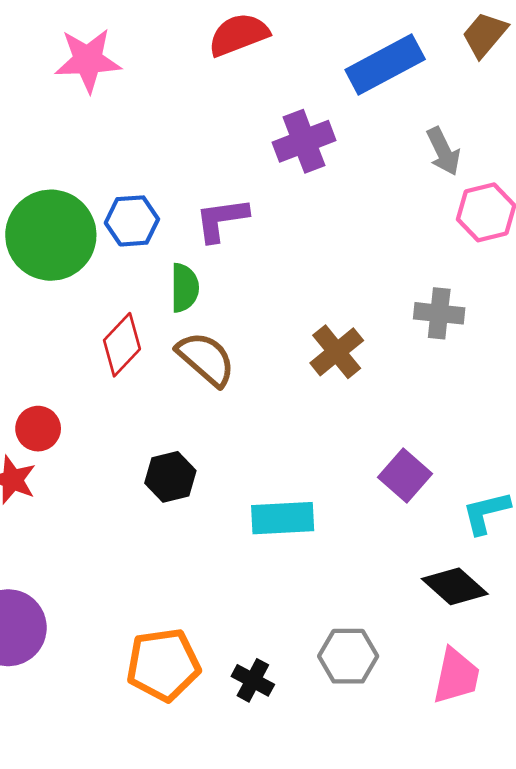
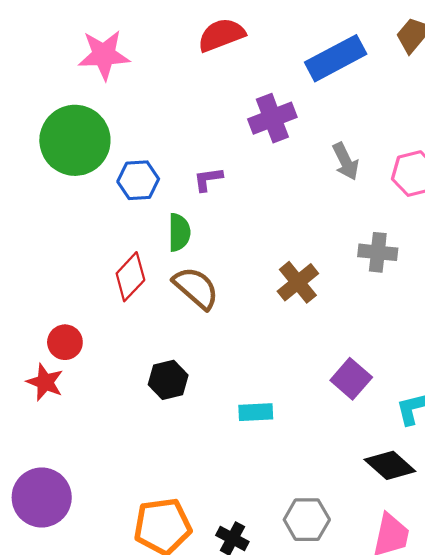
gray arrow: (443, 151) -> (346, 161), moved
purple L-shape: (222, 219) -> (208, 179), size x0.7
green circle: (51, 235) -> (75, 140), moved
cyan rectangle: (283, 518) -> (256, 412), size x0.7

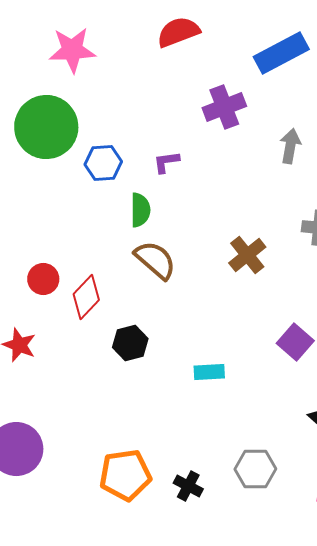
gray arrow: (346, 161) -> (290, 146), turned -144
red diamond: (130, 277) -> (86, 297), moved
red circle: (65, 342) -> (43, 279), moved

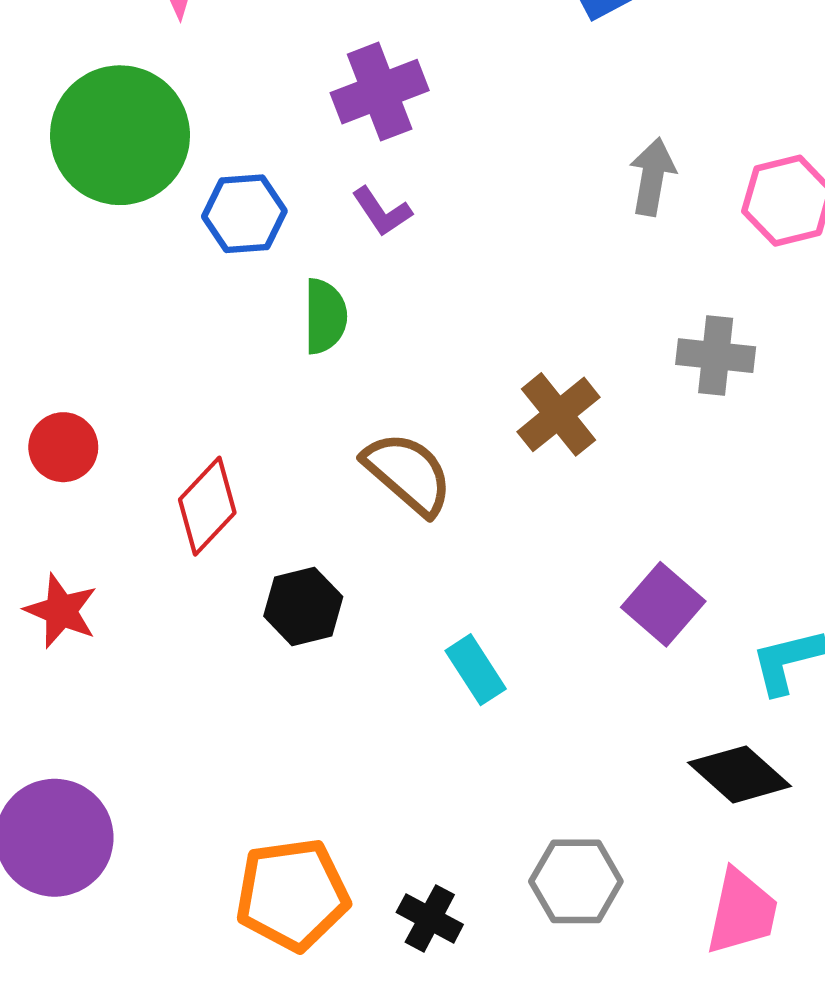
purple cross: (224, 107) -> (380, 92), moved
purple L-shape: (166, 162) -> (382, 212), turned -116
brown semicircle: (155, 260) -> (408, 473), moved
red circle: (43, 279) -> (63, 447), moved
cyan rectangle: (209, 372) -> (476, 670), turned 60

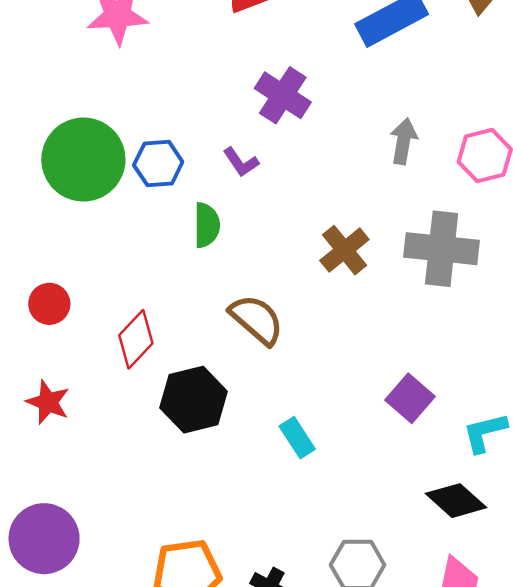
purple cross: (380, 92) -> (283, 95), moved, turned -36
green circle: (120, 135) -> (83, 160), moved
gray cross: (716, 356) -> (442, 249), size x1.6
brown cross: (559, 414) -> (344, 250), moved
black hexagon: (303, 606) -> (194, 400), size x1.4

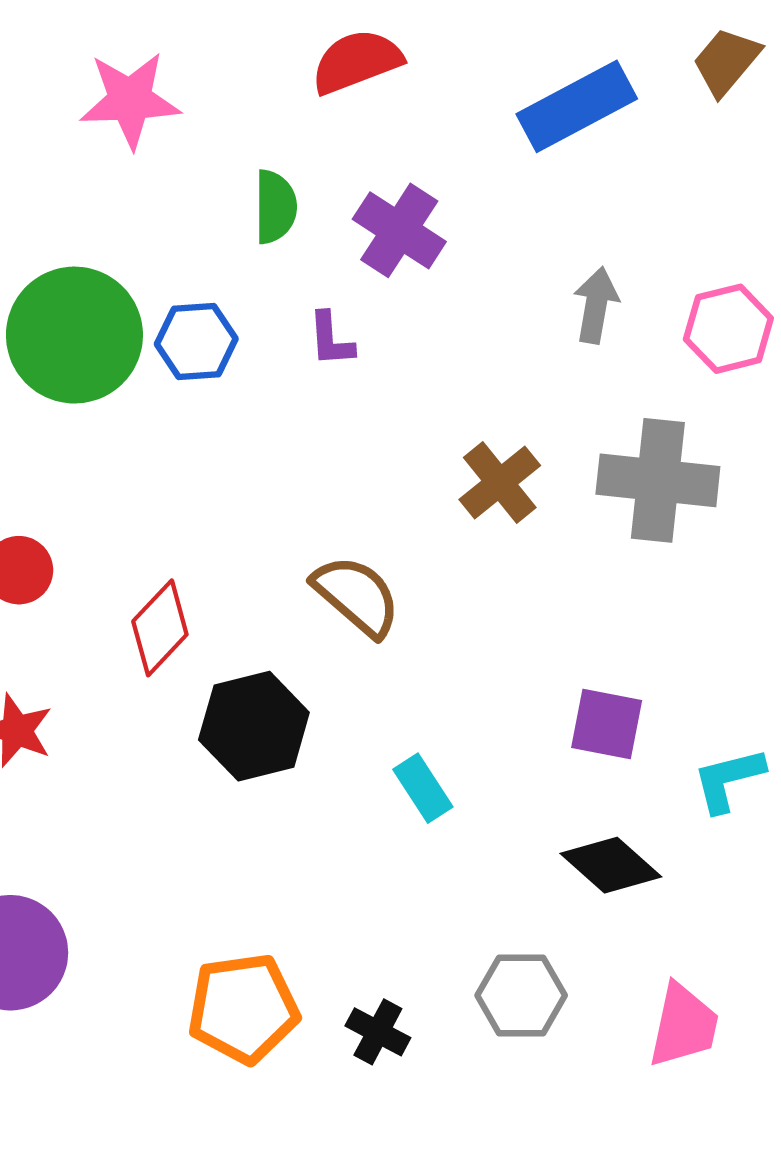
purple L-shape: (241, 162) -> (331, 339), turned 30
green semicircle: (207, 225) -> (275, 207), moved
purple square: (410, 398) -> (607, 724), turned -30
black diamond: (456, 501) -> (611, 865), moved

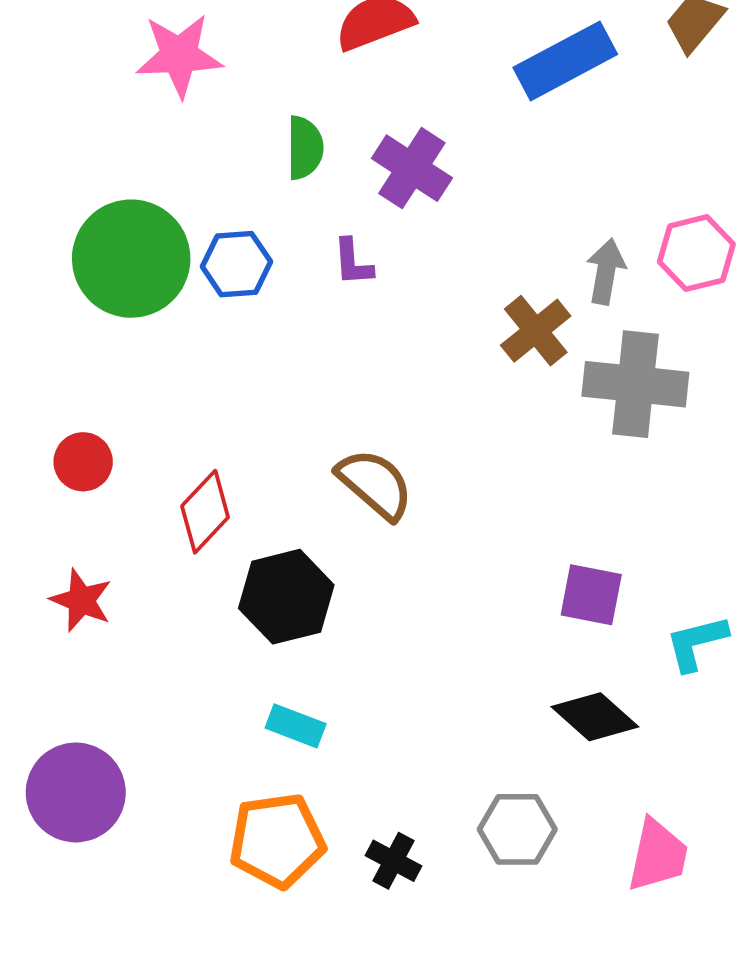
gray arrow: (596, 305) -> (606, 272), moved
brown cross: (500, 483) -> (536, 331), moved
cyan rectangle: (423, 788) -> (296, 726), moved, turned -36

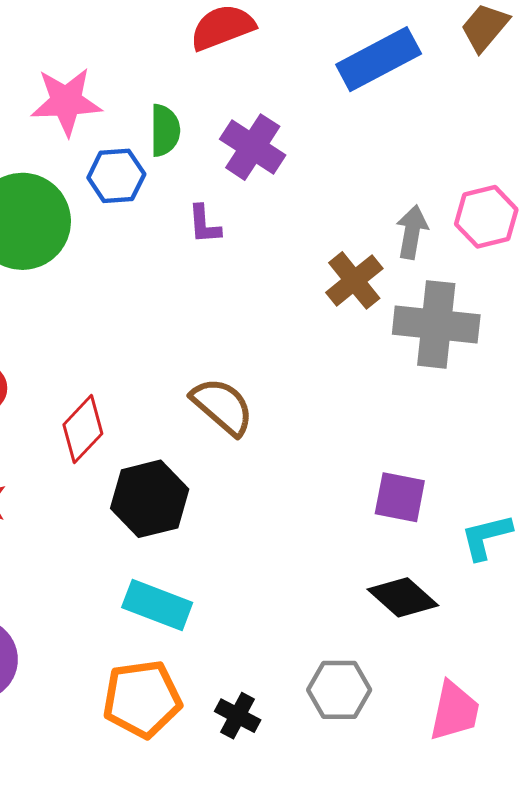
pink star: (179, 55) -> (66, 102), moved
blue hexagon: (236, 264) -> (116, 176), moved
cyan rectangle: (296, 726) -> (157, 605), size x1.4

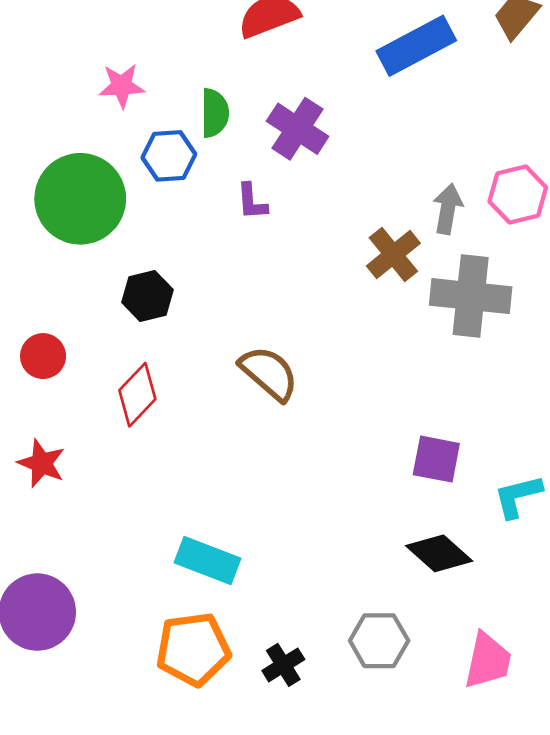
pink star: (66, 102) -> (122, 86), size x0.7
black hexagon: (150, 499) -> (147, 296), moved, size x0.7
black cross: (238, 716) -> (283, 665), turned 30

